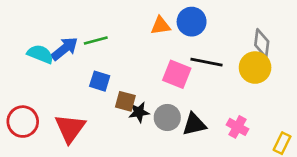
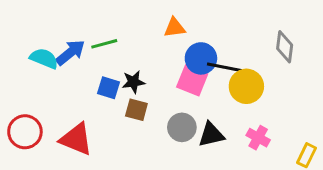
blue circle: (192, 22) -> (201, 58), moved
yellow circle: (255, 68) -> (246, 86), moved
black star: (139, 112) -> (133, 82), moved
red triangle: (70, 128) -> (76, 139), turned -44

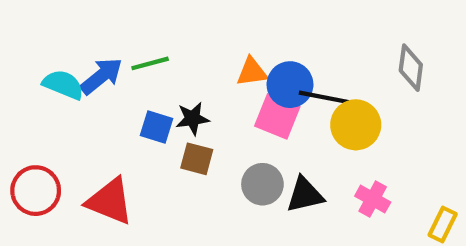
orange triangle: (175, 28) -> (252, 72), moved

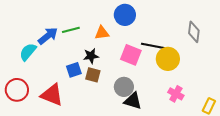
orange triangle: (252, 72) -> (102, 33), moved
cyan semicircle: (63, 85) -> (28, 52), moved, turned -72
blue circle: (290, 85) -> (125, 15), moved
blue square: (156, 127) -> (74, 70), moved, turned -35
black triangle: (305, 195) -> (133, 101), moved, turned 30

